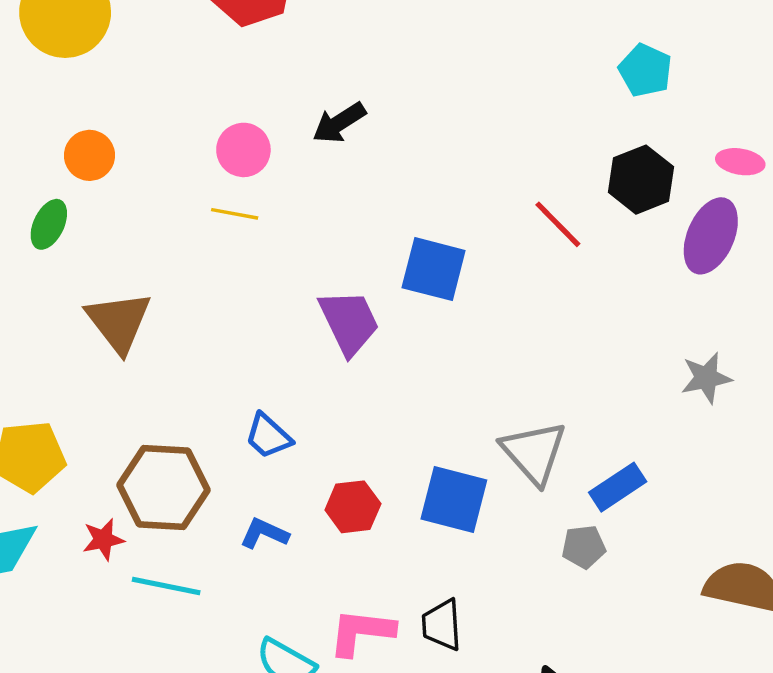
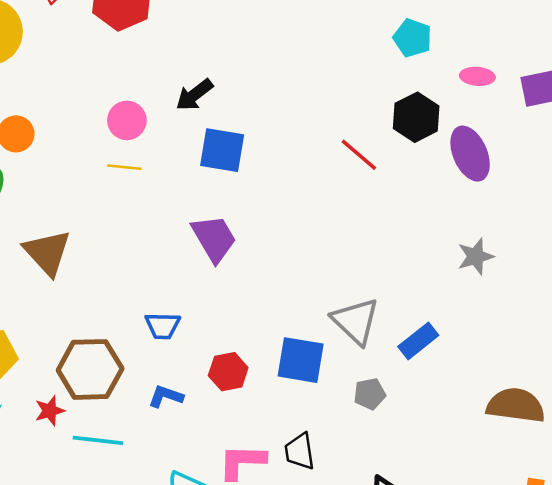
pink ellipse: (740, 162) -> (477, 76), moved
purple ellipse: (711, 236) -> (470, 154), turned -42
blue square: (434, 269) -> (222, 150), moved
blue trapezoid: (268, 436) -> (163, 326), turned -36
gray pentagon: (584, 547) -> (370, 394), moved

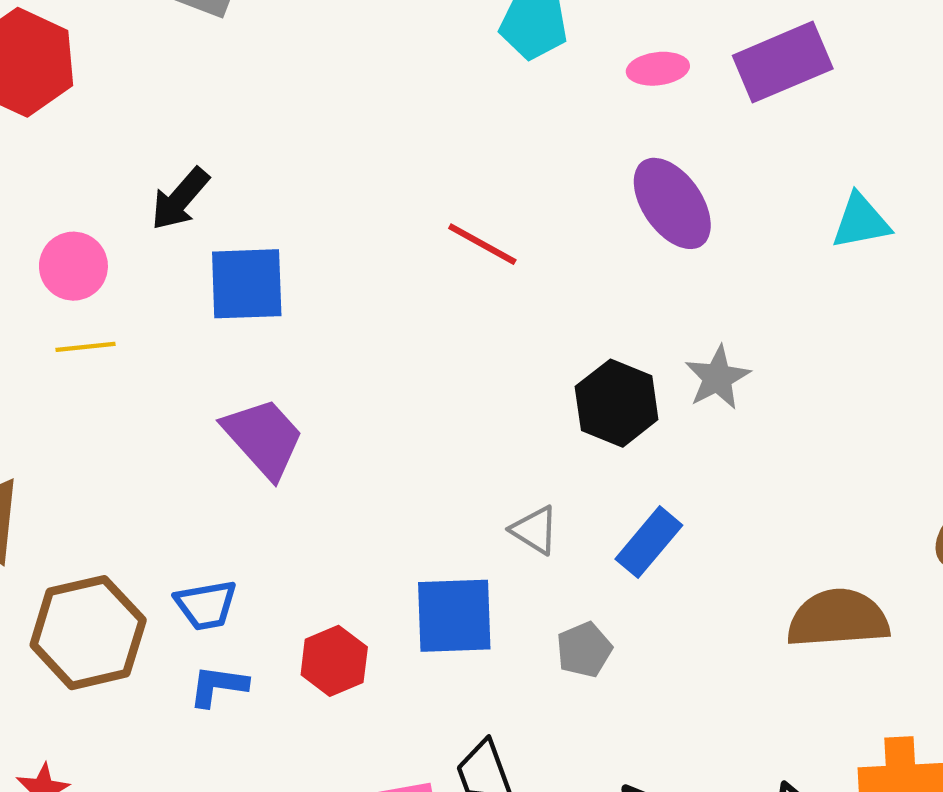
black hexagon: (416, 117) -> (617, 403), moved
gray triangle: (356, 321) -> (535, 530), size x0.6
brown hexagon: (90, 369) -> (88, 633), moved
blue L-shape: (166, 396) -> (218, 686), moved

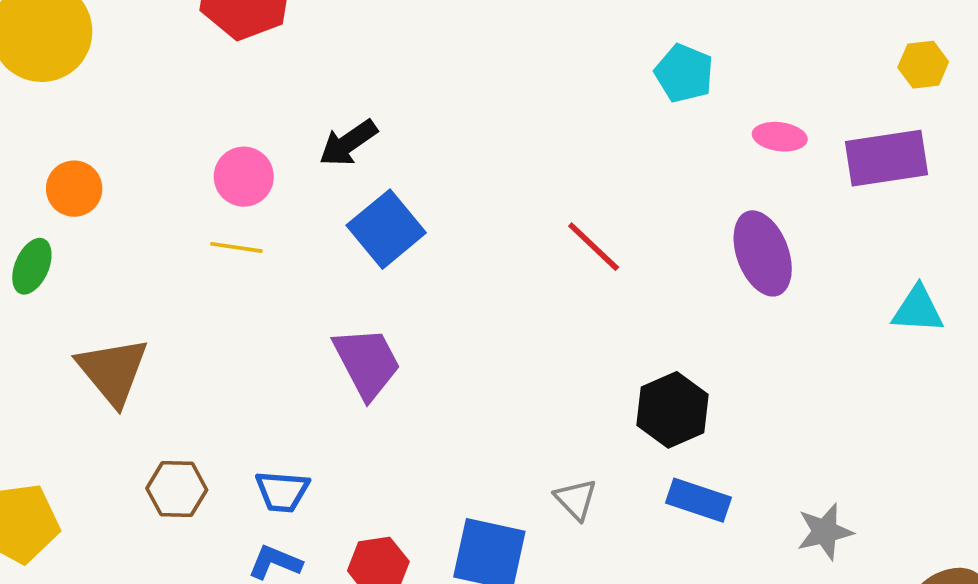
blue square: (247, 284) -> (386, 229), turned 38
gray star: (717, 378) -> (825, 532), moved
blue rectangle: (649, 542) -> (699, 500), moved, turned 54
brown hexagon: (88, 633) -> (177, 489), size x0.6

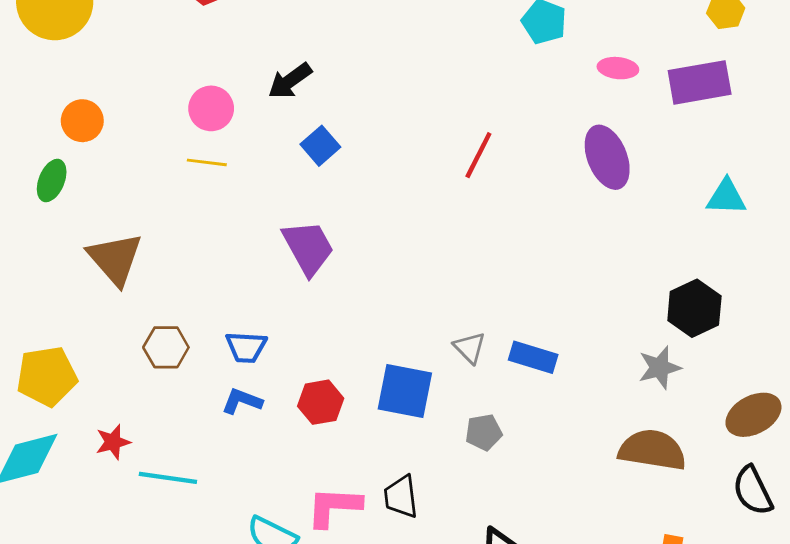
blue square: (386, 229) -> (320, 146), size x0.7
red line: (594, 247) -> (478, 155), turned 75
black hexagon: (672, 410) -> (694, 308), moved
blue rectangle: (699, 500) -> (533, 357), moved

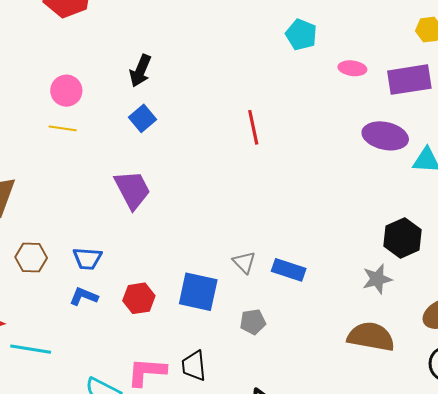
black arrow: (290, 81) -> (140, 71), moved, turned -32
red line: (478, 155) -> (253, 127), turned -40
purple ellipse: (607, 157) -> (385, 136), moved, turned -57

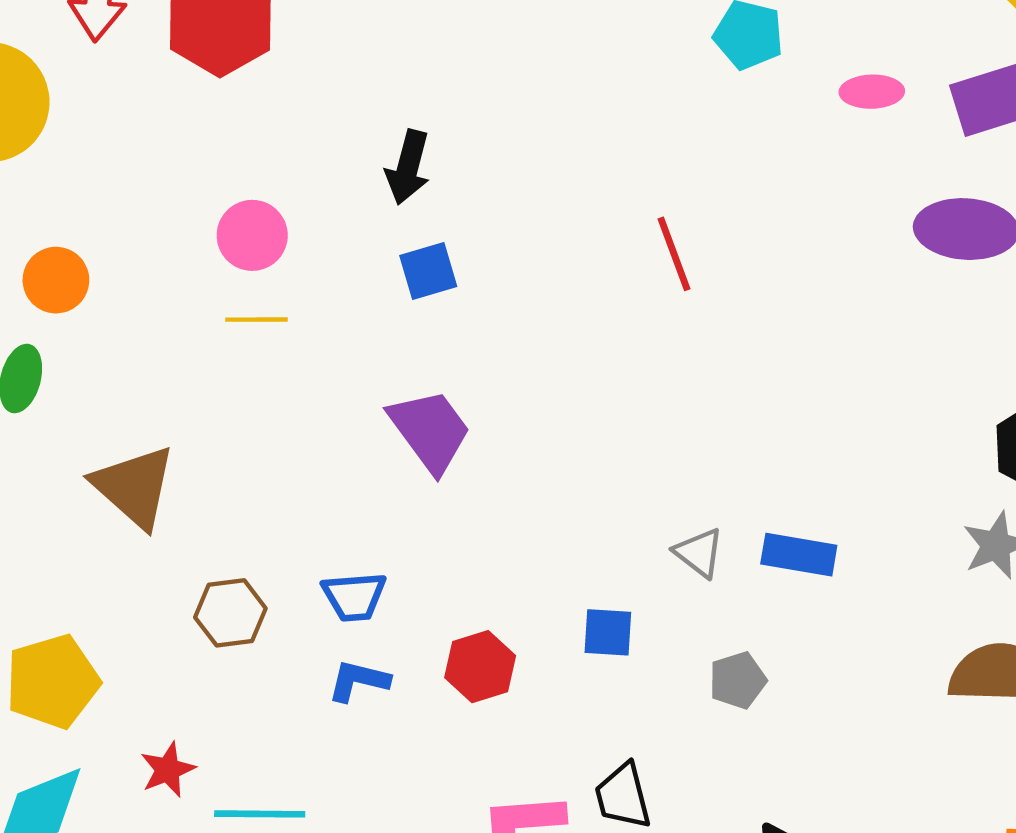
blue square: (142, 118) -> (428, 271), turned 32
blue square: (198, 292) -> (608, 632), size x0.6

